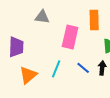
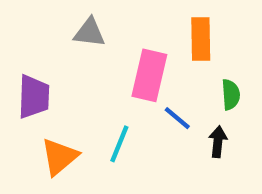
blue line: (83, 68) -> (177, 118), moved

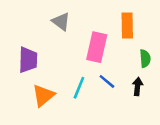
gray triangle: (89, 33) -> (61, 22), turned 30
blue line: (177, 118) -> (107, 81), moved

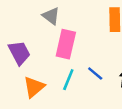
pink rectangle: (97, 47) -> (66, 44), moved
purple trapezoid: (28, 60) -> (19, 53), turned -30

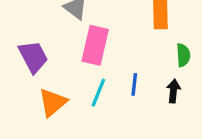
blue line: (95, 74) -> (134, 84), turned 56

